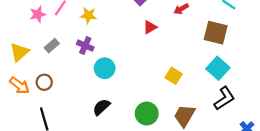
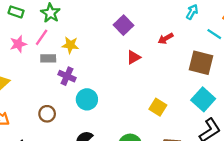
gray rectangle: (52, 46) -> (48, 58), moved, turned 40
brown circle: (44, 82) -> (47, 114), moved

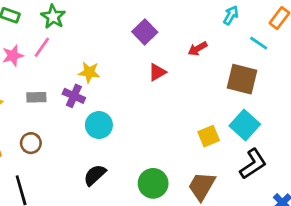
yellow star: (70, 45) -> (89, 72), moved
gray rectangle: (48, 58) -> (36, 97), moved
yellow square: (158, 107) -> (209, 136), moved, turned 35
brown circle: (47, 114) -> (31, 143), moved

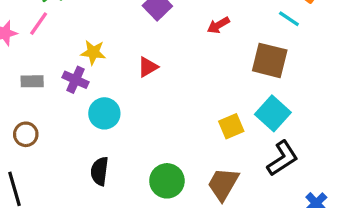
red triangle: (157, 72) -> (148, 67), moved
black semicircle: (95, 175) -> (100, 171), turned -40

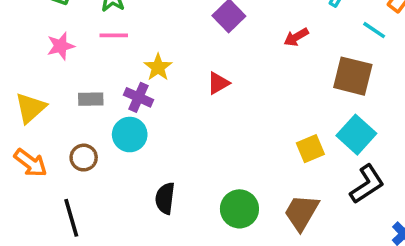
pink line: (39, 24) -> (114, 35), moved, turned 55
yellow star: (93, 52) -> (158, 67), turned 30
cyan circle: (104, 113) -> (130, 135), moved

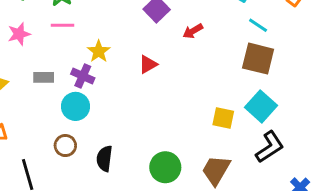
cyan line: (374, 30) -> (258, 25), moved
red arrow: (296, 37) -> (193, 31), moved
yellow square: (310, 149) -> (223, 118), turned 35
brown circle: (84, 158) -> (65, 146), moved

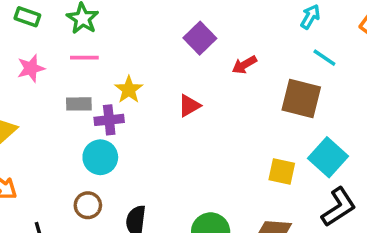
brown square: (258, 59) -> (301, 99), moved
purple cross: (83, 76) -> (109, 120), turned -30
gray rectangle: (44, 77) -> (79, 104), moved

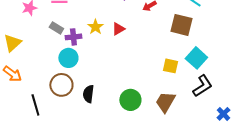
yellow star: (129, 90) -> (95, 27), moved
gray rectangle: (79, 104) -> (56, 28), turned 32
brown circle: (88, 205) -> (61, 85), size x1.5

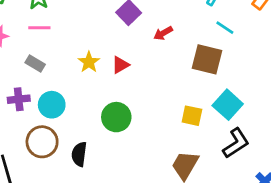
purple cross: (73, 37) -> (19, 99), moved
green circle: (130, 100) -> (116, 117), moved

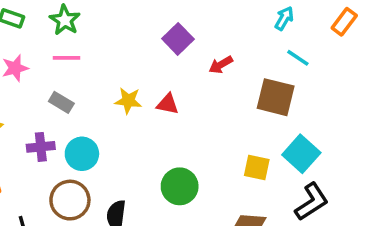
yellow star: (89, 62) -> (128, 101), turned -30
red triangle: (120, 65) -> (168, 104), turned 42
green circle: (116, 117) -> (180, 186), moved

